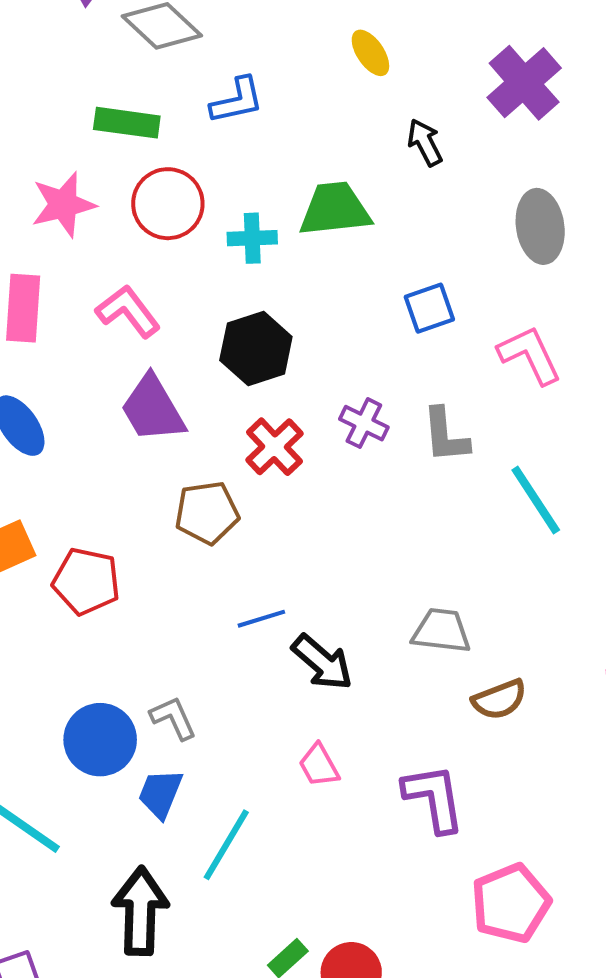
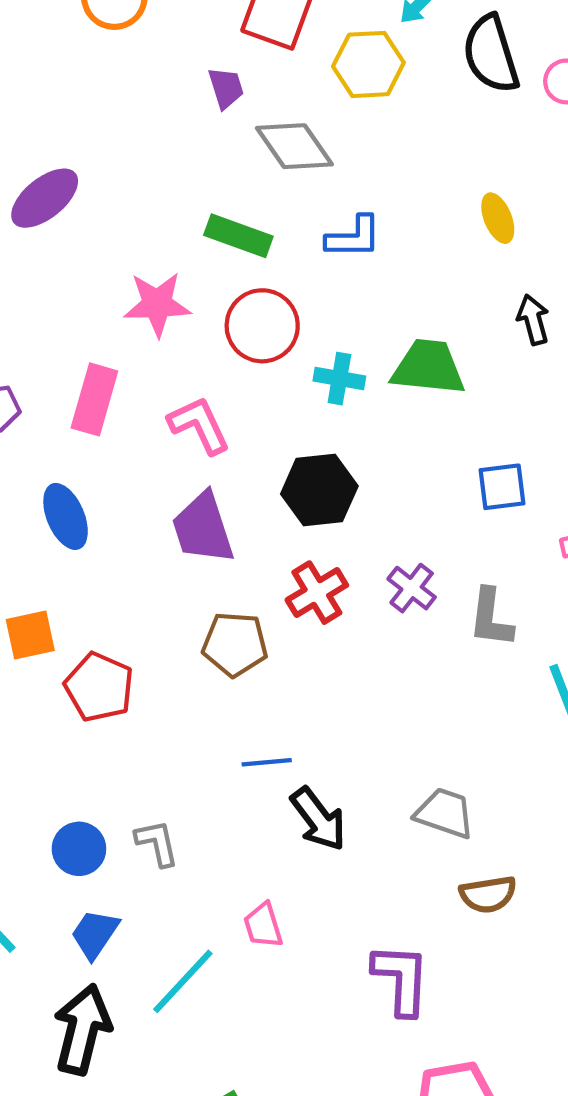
blue circle: (100, 740) -> (79, 849), size x0.7
pink trapezoid: (319, 765) -> (263, 925), moved
blue trapezoid: (160, 794) -> (95, 934), moved

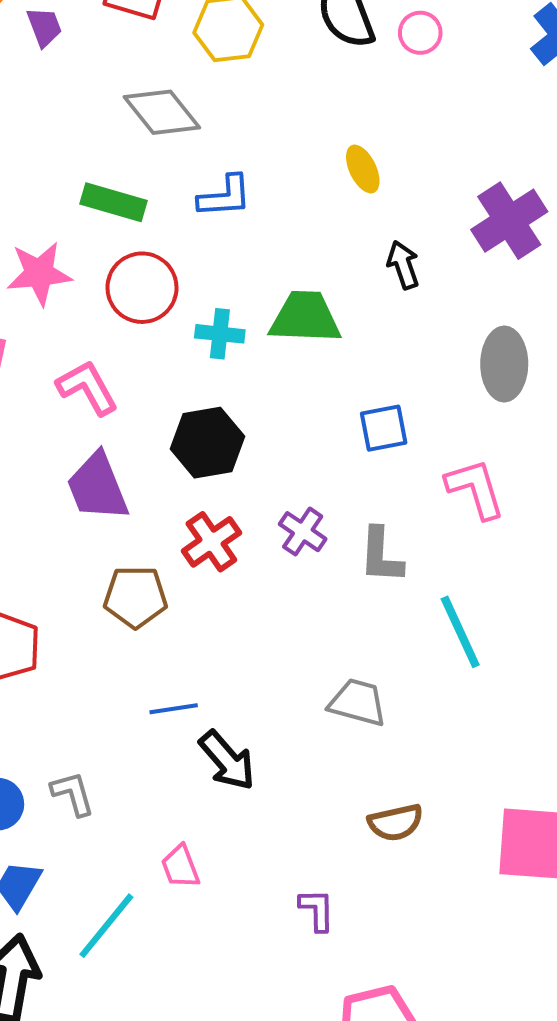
purple trapezoid: (226, 88) -> (44, 27), moved
gray trapezoid: (445, 813) -> (358, 703), moved
purple L-shape: (401, 979) -> (317, 910), size x0.6

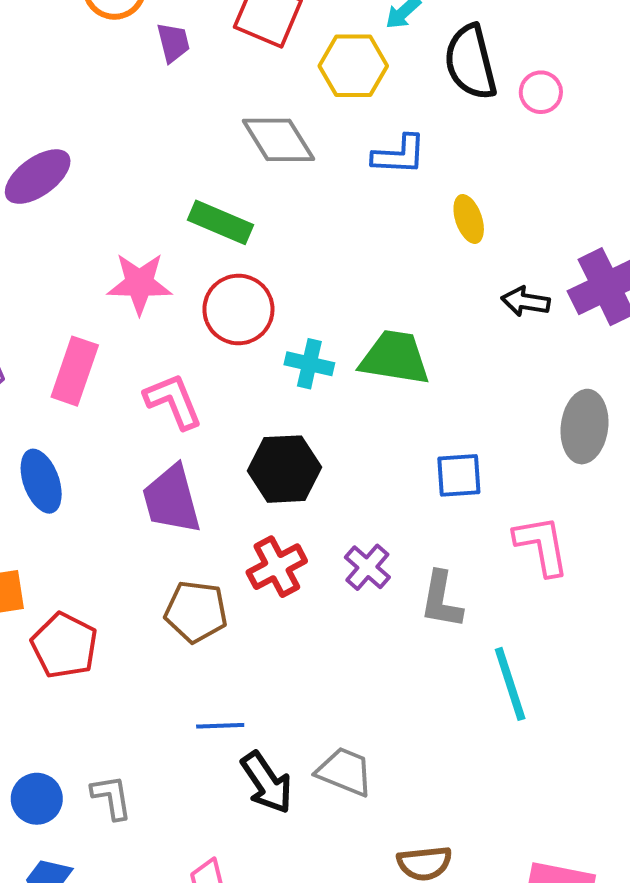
blue L-shape: (225, 196) -> (399, 155), moved
black arrow: (403, 265) -> (526, 302), moved, turned -69
gray trapezoid: (358, 703) -> (345, 772), moved

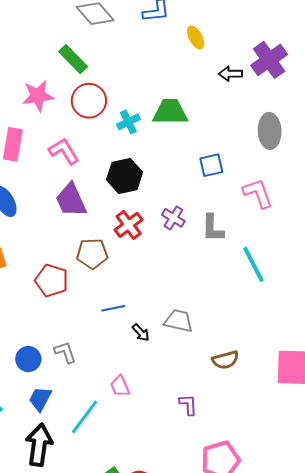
green rectangle: (220, 222) -> (73, 59), turned 32
cyan cross: (309, 364) -> (128, 122), turned -30
red pentagon: (64, 646) -> (52, 281), moved
black arrow: (267, 783) -> (141, 333), size x0.6

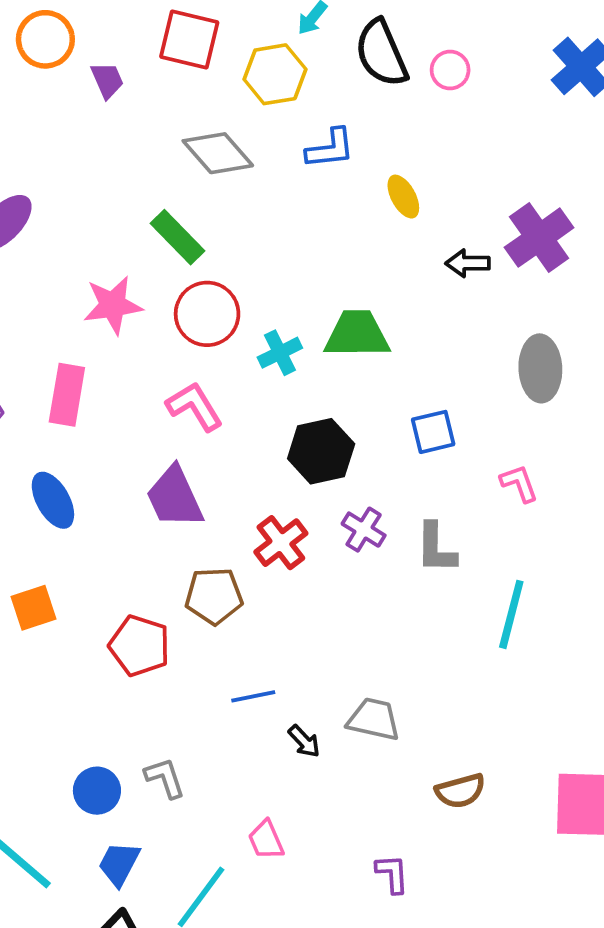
pink L-shape: (64, 151) -> (195, 406), moved
black hexagon: (125, 176) -> (321, 451), moved
pink L-shape: (258, 193) -> (519, 483), size x0.7
cyan line: (253, 264) -> (511, 614), turned 42

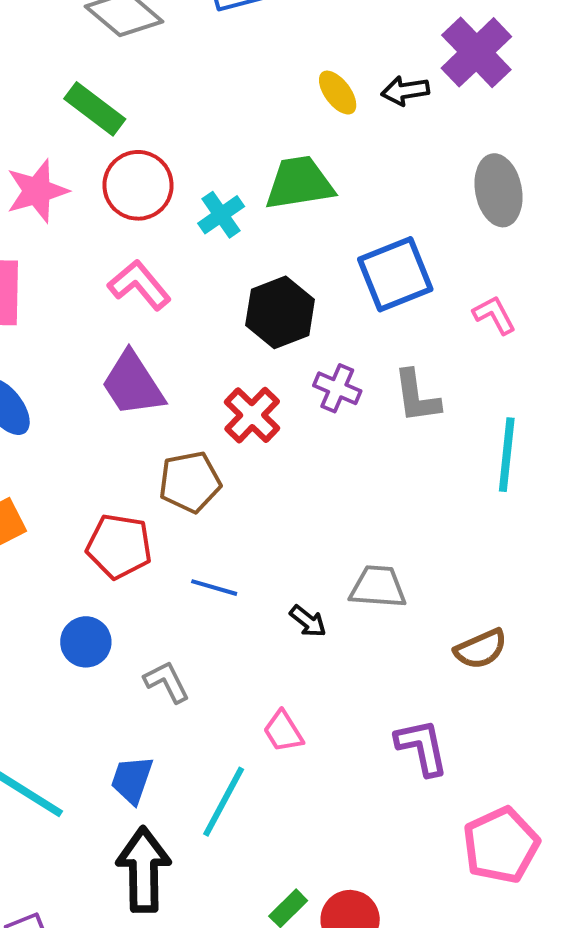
yellow ellipse: (403, 197) -> (338, 93), moved
blue square: (433, 432) -> (395, 274), size x1.5
blue line: (253, 696) -> (214, 588), moved, turned 36
blue circle: (97, 791) -> (86, 642), moved
purple L-shape: (392, 874) -> (422, 747), size x1.4

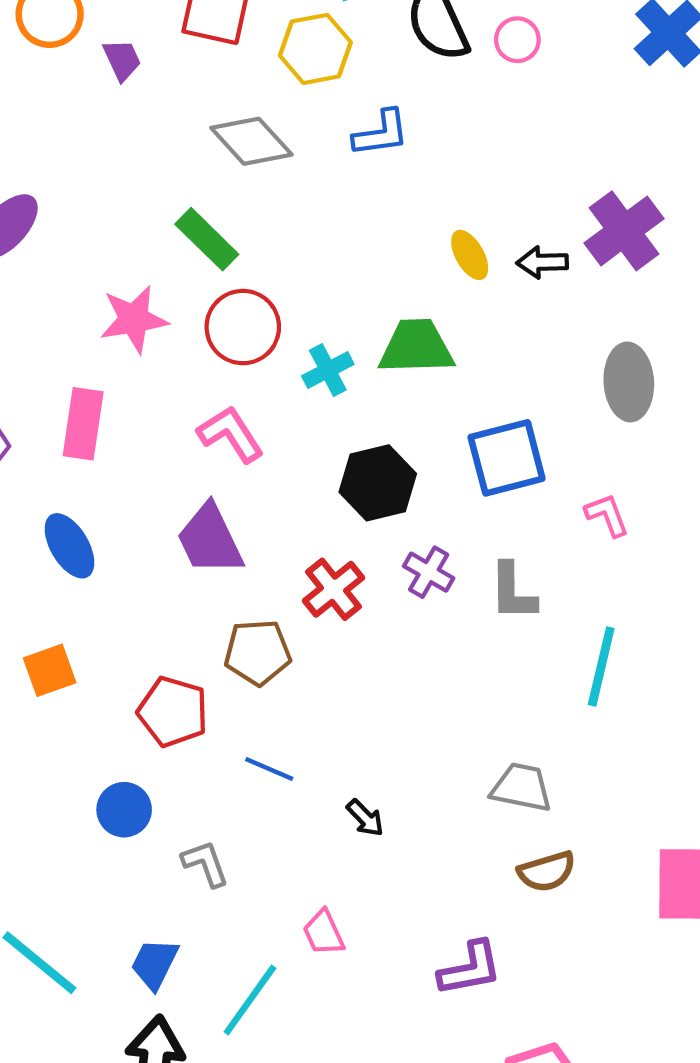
gray trapezoid: (378, 587) -> (521, 787), moved
purple L-shape: (422, 747) -> (470, 969), turned 84

